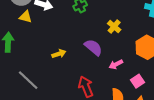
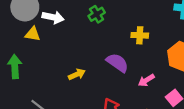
yellow cross: (114, 27) -> (140, 35), turned -32

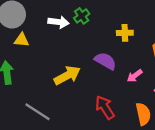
white arrow: (53, 17) -> (58, 22), moved
yellow arrow: (77, 74) -> (67, 75), size x1.6

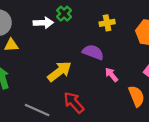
pink arrow: (135, 76) -> (112, 75), moved, turned 96
red arrow: (105, 107) -> (74, 103), moved

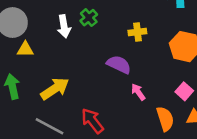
white arrow: (43, 23) -> (64, 26), turned 78
yellow arrow: (59, 71) -> (55, 89), moved

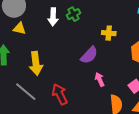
purple semicircle: (119, 65) -> (89, 55), turned 96
yellow arrow: (55, 89) -> (36, 63), turned 105

